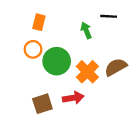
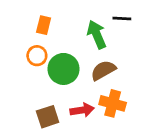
green arrow: (86, 30) -> (97, 34), size x1.5
brown semicircle: (116, 67) -> (103, 70), moved
orange cross: (87, 72) -> (113, 103), moved, turned -30

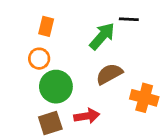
green arrow: (97, 34) -> (102, 36), turned 64
green circle: (63, 69) -> (56, 87), moved
orange cross: (113, 103) -> (144, 98), moved

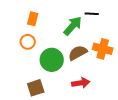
green circle: (56, 87) -> (52, 60), moved
orange cross: (144, 98) -> (103, 49), moved
red arrow: (87, 116) -> (81, 83), moved

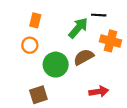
orange cross: (103, 49) -> (111, 41), moved
red arrow: (81, 83) -> (99, 91), moved

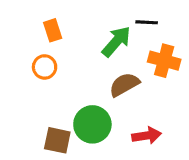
orange rectangle: (35, 20) -> (53, 30), turned -32
green circle: (56, 65) -> (92, 124), moved
brown square: (38, 95) -> (57, 140), turned 30

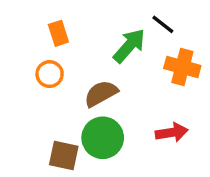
black line: (147, 22) -> (163, 24), turned 35
brown semicircle: (124, 85) -> (101, 94), moved
red arrow: (147, 136) -> (172, 132), moved

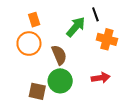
black line: (163, 24) -> (95, 14), turned 32
orange circle: (50, 74) -> (29, 44), size x1.5
brown semicircle: (101, 94) -> (59, 55), turned 96

